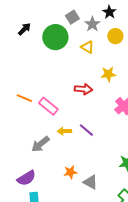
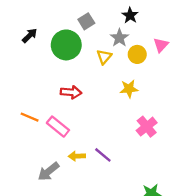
gray star: (92, 24) -> (119, 38), moved
yellow circle: (115, 36) -> (137, 54), moved
yellow triangle: (87, 47) -> (104, 57), turned 40
red arrow: (83, 89) -> (71, 92), moved

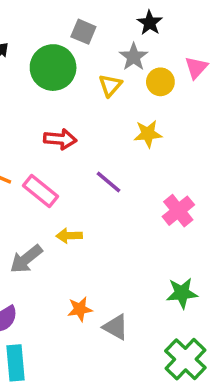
gray square: (86, 21) -> (83, 32), turned -35
pink cross: (147, 127) -> (178, 211), moved
purple line: (103, 155) -> (109, 182), moved

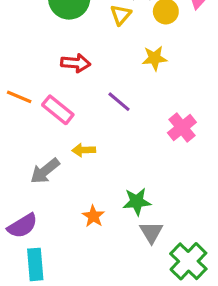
green star: (182, 293) -> (137, 202), moved
orange star: (80, 309) -> (93, 216), turned -30
gray triangle: (116, 327) -> (151, 232), moved, turned 30

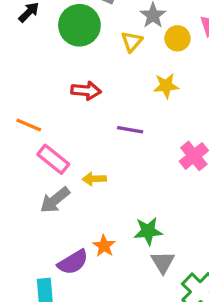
purple line: (119, 102) -> (130, 130), turned -30
pink rectangle: (58, 110) -> (53, 159), moved
purple semicircle: (22, 226) -> (73, 262), moved

